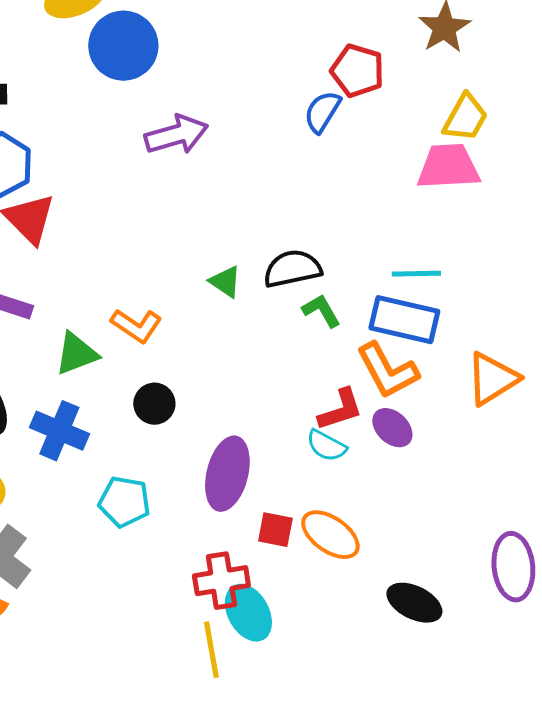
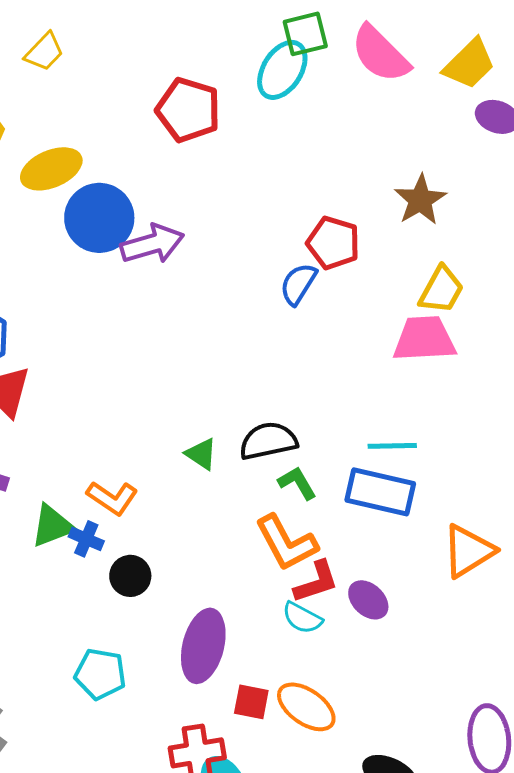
purple arrow: (176, 135) -> (152, 244), moved
orange L-shape: (387, 371) -> (286, 543), moved
blue cross: (59, 431) -> (86, 539), moved, size x0.6

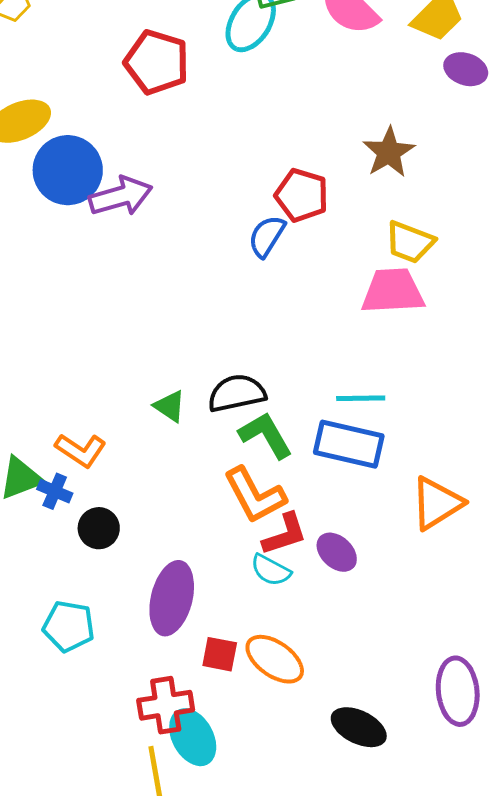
yellow trapezoid: (441, 290) -> (410, 242), turned 82
green L-shape: (297, 483) -> (266, 435), size x1.4

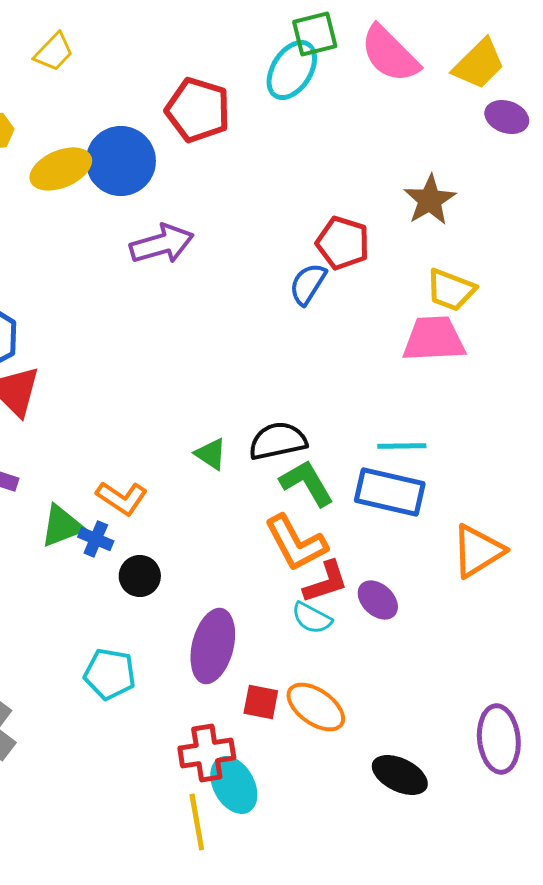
blue circle: (68, 170) -> (121, 161), moved

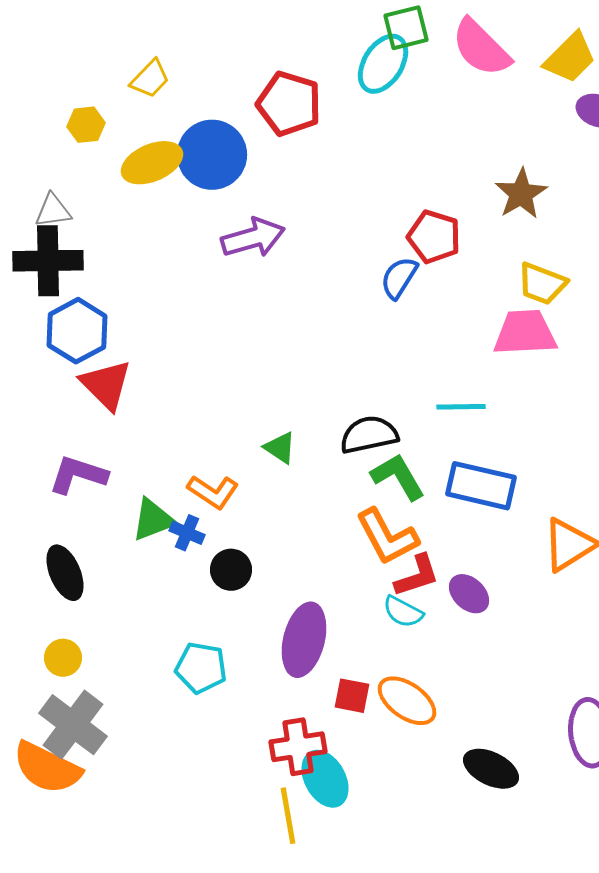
yellow trapezoid: (54, 52) -> (150, 79), moved
cyan line: (402, 446) -> (461, 407), moved
green triangle: (211, 454) -> (280, 448), moved

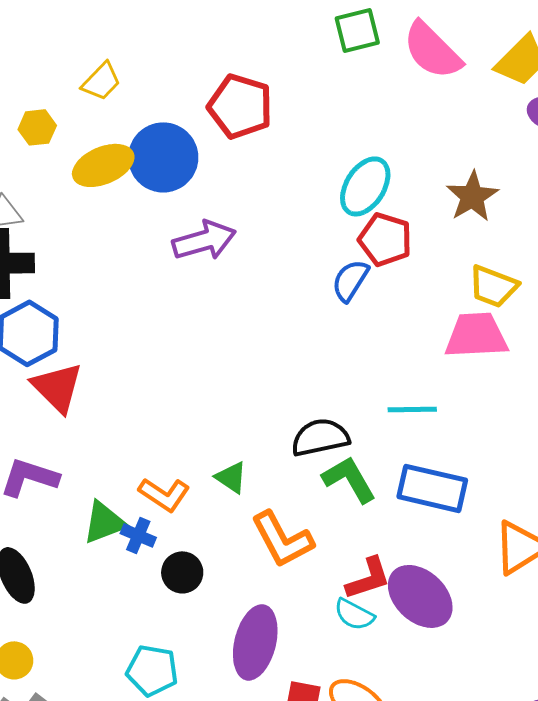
cyan ellipse: (383, 64) -> (365, 186), moved
green triangle: (280, 448) -> (231, 477), moved
orange L-shape: (387, 537) -> (282, 539), moved
purple ellipse: (469, 594) -> (420, 596), size x1.6

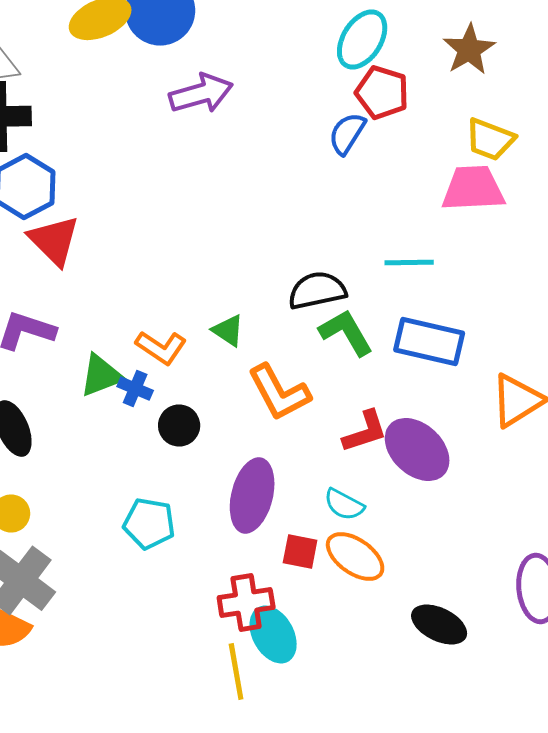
cyan semicircle: (354, 614) -> (344, 504), moved

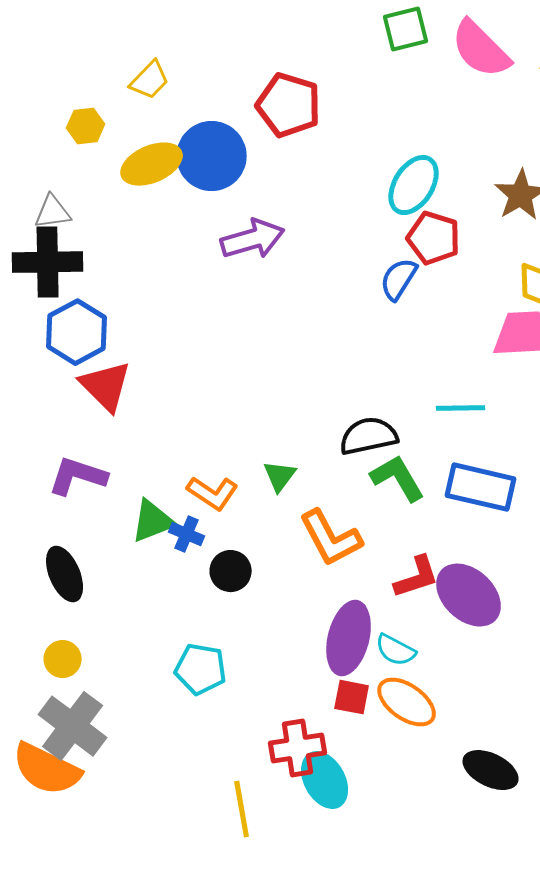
green triangle: (228, 330) -> (280, 476), turned 33
purple ellipse: (252, 496) -> (349, 638), moved
yellow line: (236, 672) -> (242, 809), moved

